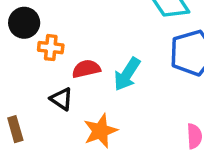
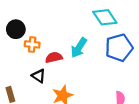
cyan arrow: (127, 74) -> (79, 48), moved

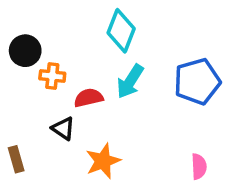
cyan diamond: (105, 17) -> (121, 31), moved, turned 55

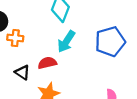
red semicircle: (89, 98) -> (47, 63), moved

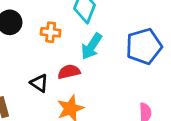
orange cross: (15, 38) -> (51, 32), moved

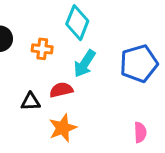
black triangle: (39, 83) -> (30, 102), turned -36

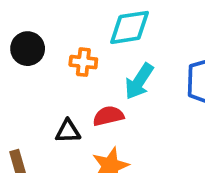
cyan diamond: (77, 23) -> (129, 27), turned 60

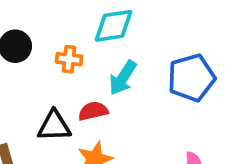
black triangle: (68, 131) -> (54, 126), size x1.4

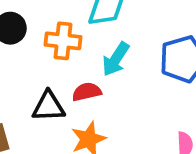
orange cross: (69, 59) -> (63, 41), size x1.4

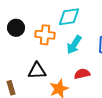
red semicircle: (87, 92) -> (82, 74), moved

